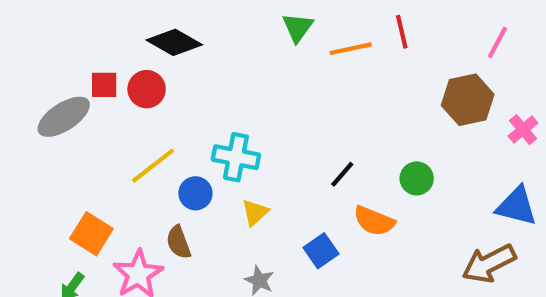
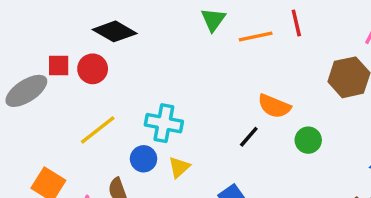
blue circle: (195, 193) -> (144, 159), moved
orange semicircle: (374, 221) -> (274, 106), moved

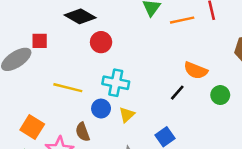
red circle: (93, 69) -> (101, 42), moved
yellow line: (98, 130) -> (68, 88), turned 52

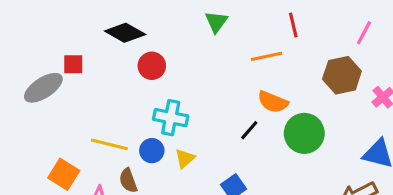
orange line: (182, 20) -> (267, 56), moved
yellow line: (68, 88) -> (109, 144), moved
green circle: (220, 95) -> (304, 133), size x1.6

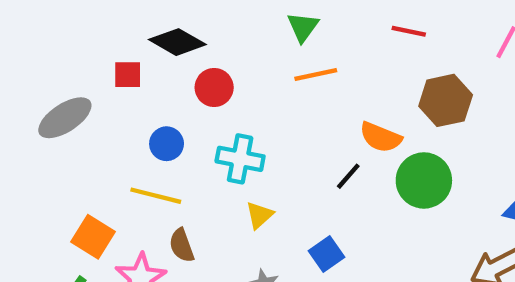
red line: (293, 25) -> (409, 31), turned -65
orange line: (267, 56) -> (316, 75), moved
red square: (73, 64) -> (128, 75), moved
brown hexagon: (342, 75) -> (446, 100), moved
blue circle: (152, 151) -> (167, 144), moved

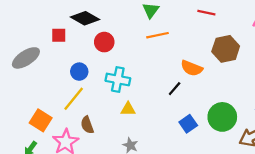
green circle: (424, 180) -> (222, 117), moved
yellow line: (156, 196) -> (74, 99), turned -65
yellow triangle: (260, 215) -> (128, 109), turned 42
blue square: (327, 254) -> (188, 124), moved

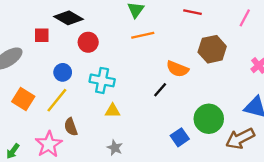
orange square: (41, 120) -> (23, 99), moved
blue square: (188, 124) -> (180, 137), moved

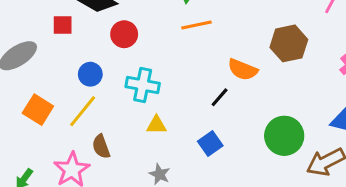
blue square: (180, 137) -> (210, 143), moved

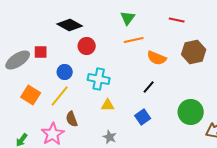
red square: (63, 25) -> (41, 52), moved
orange semicircle: (243, 70) -> (157, 58), moved

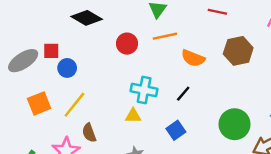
red circle: (87, 46) -> (127, 44), moved
blue circle: (65, 72) -> (67, 68), moved
cyan cross: (99, 79) -> (144, 90), moved
orange square: (31, 95) -> (39, 103), turned 36

